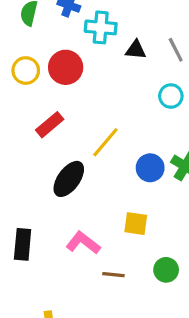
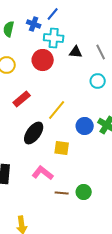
red circle: (66, 67) -> (43, 60), moved
yellow square: (136, 224) -> (62, 148), moved
green circle: (166, 270) -> (84, 192), moved

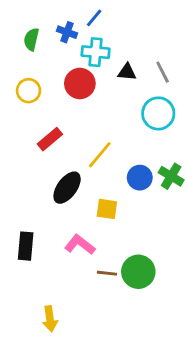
cyan circle: (98, 81) -> (158, 113), size x1.5
green circle: (84, 192) -> (138, 272), size x1.5

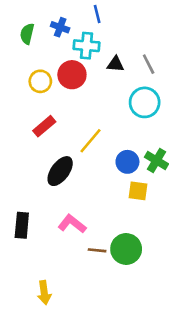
blue line: (94, 18) -> (97, 14), moved, turned -54
yellow circle: (29, 91) -> (40, 81), moved
yellow square: (107, 209) -> (138, 191), moved

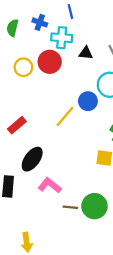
red rectangle: (44, 126) -> (17, 125), moved
blue circle: (127, 162) -> (88, 101), moved
black ellipse: (60, 171) -> (32, 159), moved

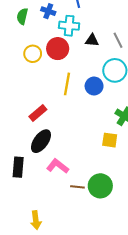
yellow line: (65, 116) -> (67, 84), moved, turned -30
red rectangle: (17, 125) -> (38, 113), moved

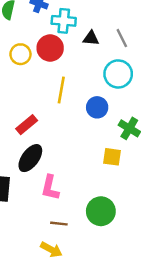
blue circle: (94, 86) -> (97, 107), moved
pink L-shape: (58, 166) -> (50, 188), turned -115
brown line: (77, 187) -> (59, 224), moved
yellow arrow: (36, 220) -> (51, 250), moved, turned -54

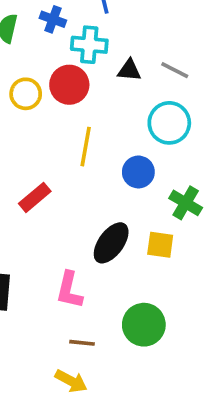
gray line: (122, 38) -> (175, 70), turned -36
black ellipse: (30, 158) -> (111, 243), moved

